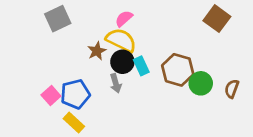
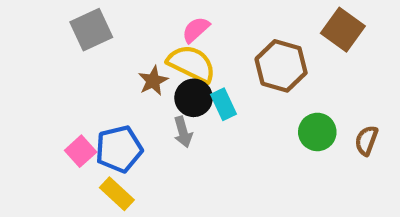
brown hexagon: (178, 70) -> (281, 66), moved

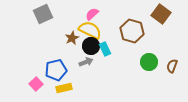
gray arrow: (183, 132) -> (86, 62), turned -96
pink square: (81, 151) -> (36, 84), moved
yellow rectangle: (117, 194) -> (64, 88), moved, turned -56

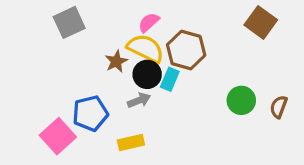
brown hexagon: (132, 31) -> (186, 50), moved
cyan rectangle: (105, 49) -> (170, 79), turned 48
pink square: (36, 84) -> (58, 136), size x1.5
yellow rectangle: (64, 88) -> (131, 143), moved

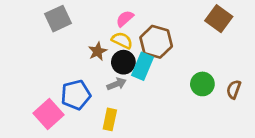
yellow semicircle: (146, 48) -> (122, 40), size x0.7
cyan rectangle: (170, 79) -> (142, 66), size x1.4
yellow rectangle: (131, 143) -> (110, 119), turned -65

